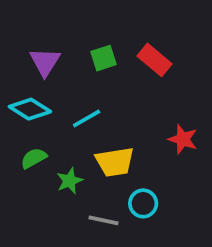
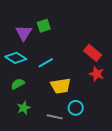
green square: (104, 58) -> (44, 26), moved
red rectangle: (154, 60) -> (93, 53), moved
green star: (70, 181) -> (24, 108), moved

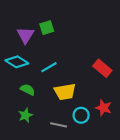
red rectangle: (93, 53) -> (102, 68), moved
red star: (97, 74) -> (103, 108), moved
green semicircle: (18, 84) -> (28, 90), moved, turned 56

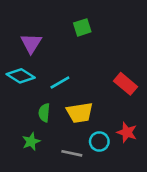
green square: (47, 28) -> (82, 27), moved
green semicircle: (28, 90) -> (44, 113), moved, turned -112

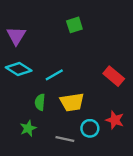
purple triangle: (31, 43) -> (16, 36), moved

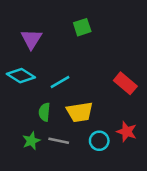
purple triangle: (16, 36) -> (31, 39), moved
gray line: (65, 139) -> (59, 141), moved

